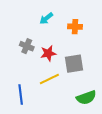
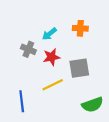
cyan arrow: (46, 18) -> (49, 34), moved

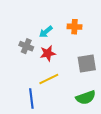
gray square: (79, 68) -> (87, 64), moved
blue line: (22, 101) -> (31, 98), moved

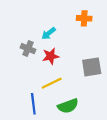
orange cross: (74, 27) -> (84, 18), moved
green semicircle: (86, 97) -> (68, 106), moved

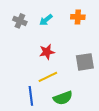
cyan arrow: (48, 33) -> (46, 20), moved
gray cross: (28, 49) -> (20, 21), moved

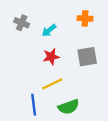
cyan arrow: (46, 20) -> (49, 30), moved
gray square: (85, 62) -> (87, 57), moved

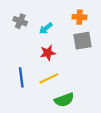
gray square: (87, 57) -> (83, 41), moved
blue line: (34, 105) -> (21, 77), moved

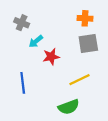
cyan arrow: (46, 28) -> (36, 41), moved
yellow line: (49, 78) -> (80, 80), moved

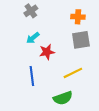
gray cross: (22, 23) -> (31, 11), moved, turned 32
blue line: (23, 83) -> (32, 76), moved

